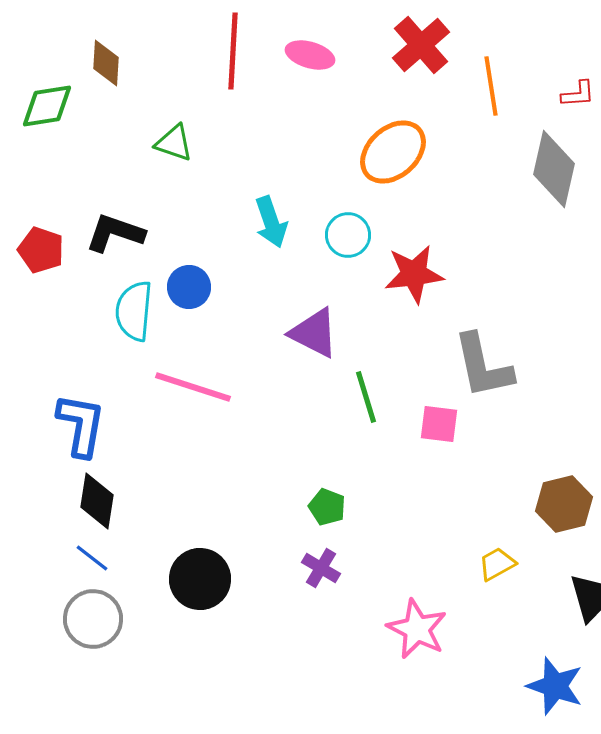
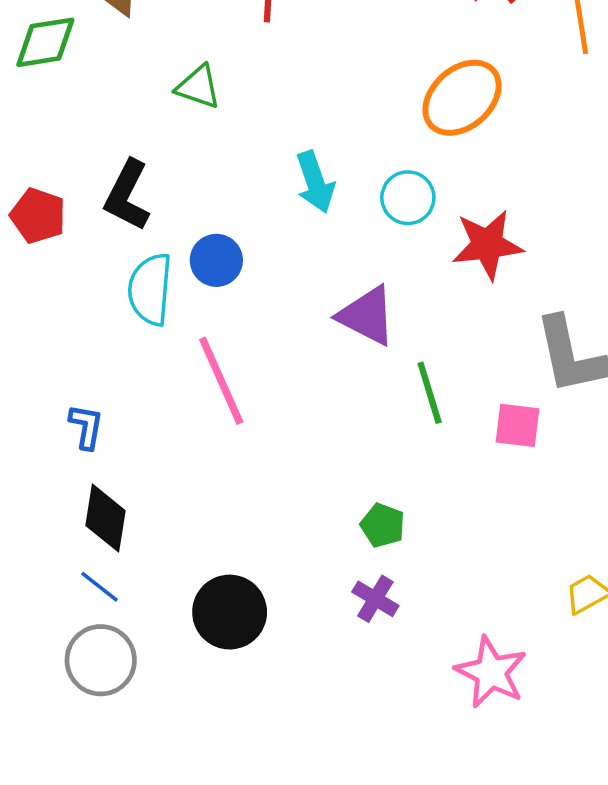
black L-shape: (115, 233) -> (127, 195), turned -82
pink line: (193, 387) -> (221, 381), turned 48
blue L-shape: (81, 425) -> (86, 427), size x0.6

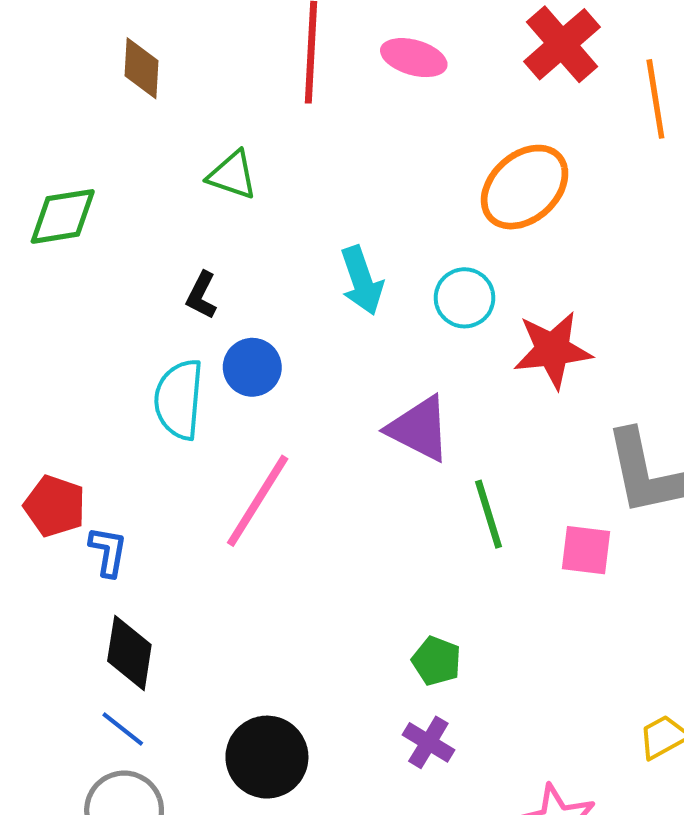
green diamond: (45, 42) -> (63, 216), moved
black L-shape: (127, 195) -> (202, 295), moved, size x0.6
red pentagon: (38, 216) -> (55, 506), moved
pink line: (221, 381) -> (258, 501), turned 56

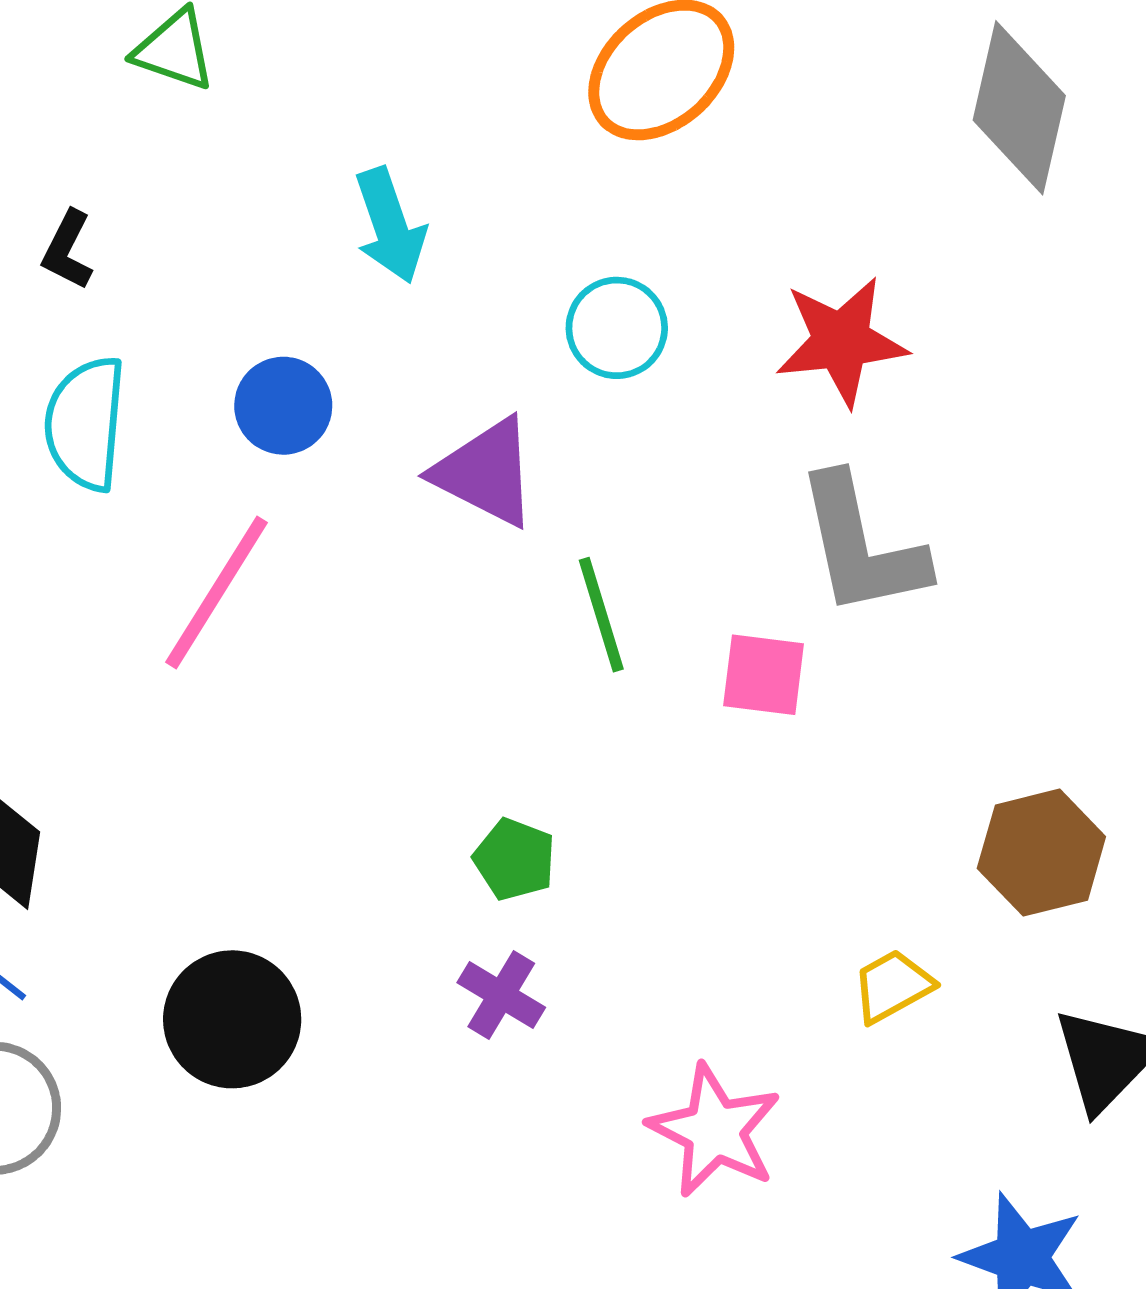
black L-shape: (202, 295) -> (68, 250), moved
cyan circle: (465, 298) -> (617, 328), moved
red star: (553, 350) -> (841, 341), moved
blue circle: (252, 367) -> (283, 406), moved

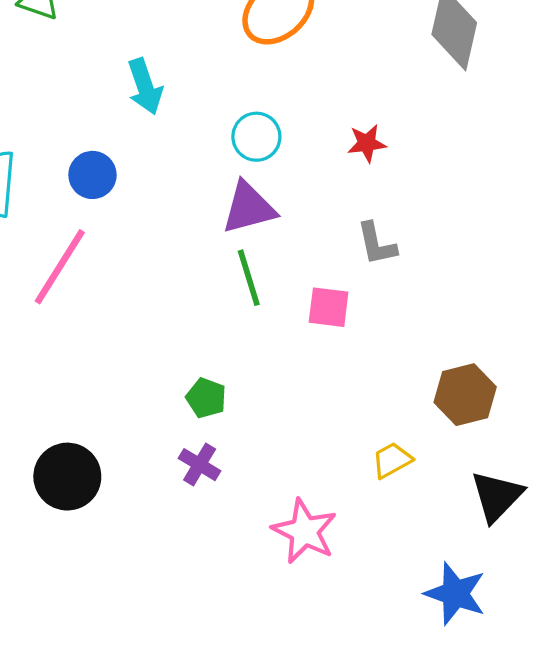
red star: (841, 341) -> (367, 143), size x0.6
purple triangle: (486, 472) -> (249, 208), moved, turned -42
gray L-shape: (861, 546) -> (377, 244), size x0.6

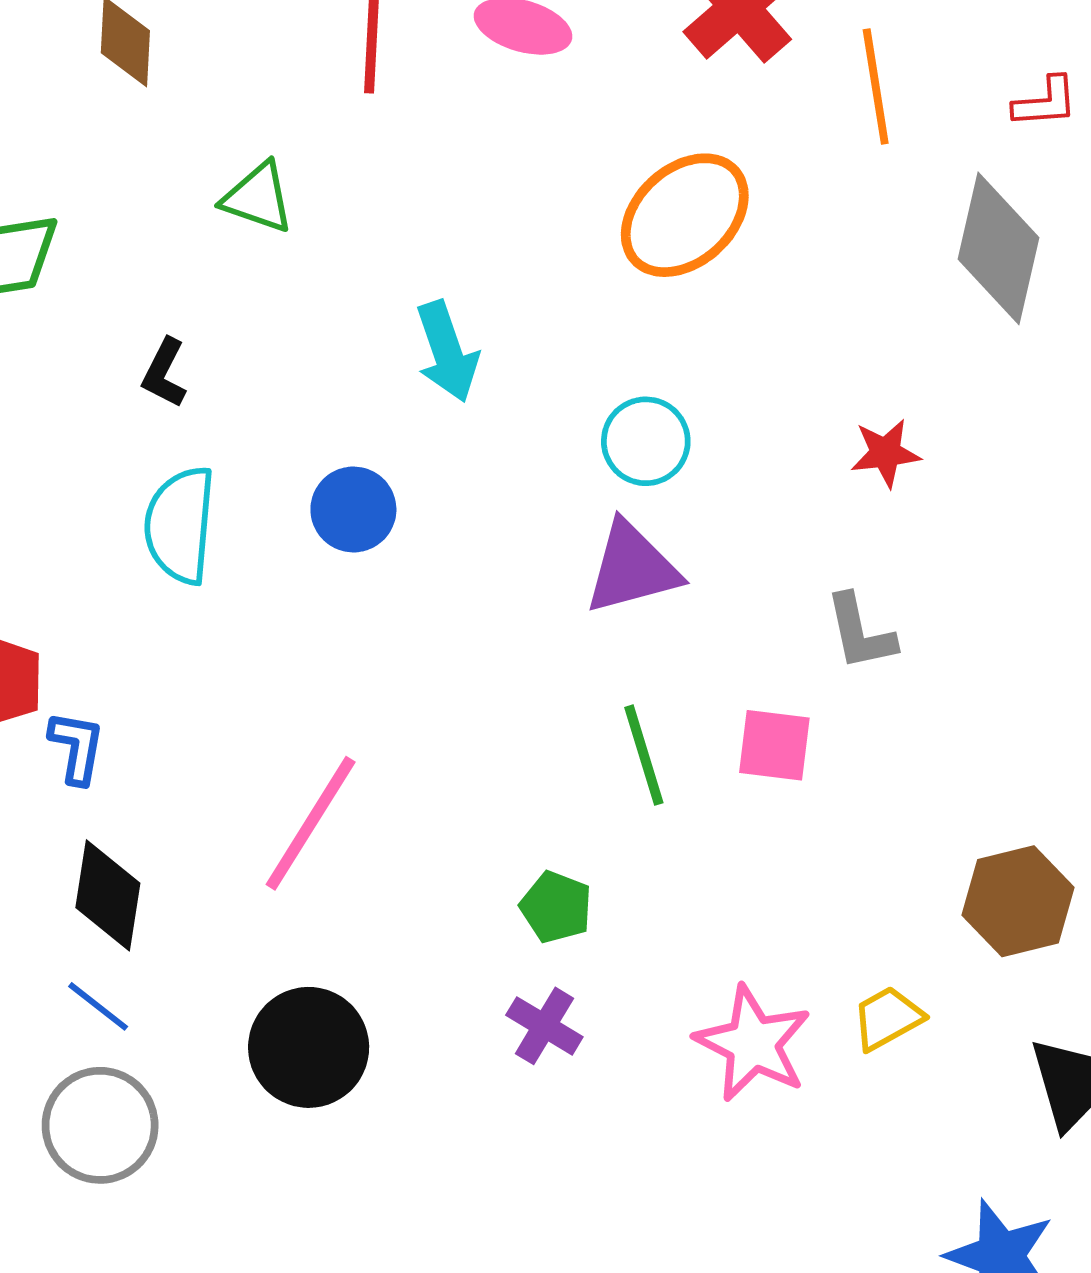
red star: (367, 143) -> (885, 453), moved
pink line: (60, 267) -> (311, 823), moved
green line: (249, 278) -> (644, 755), moved
pink star: (304, 531) -> (753, 1043), moved

